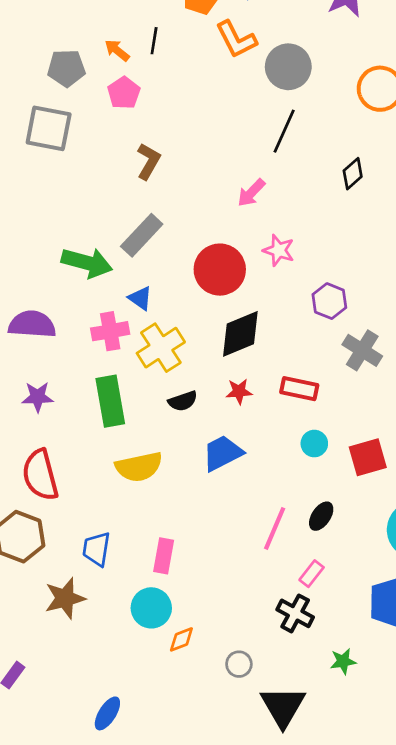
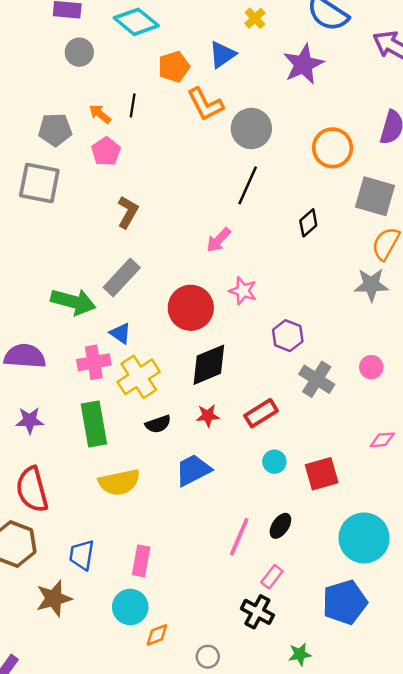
red rectangle: (299, 389) -> (261, 413), turned -44

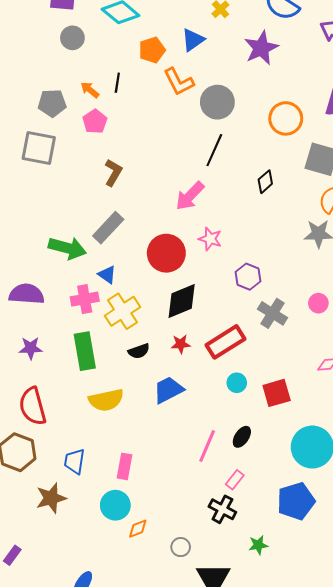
pink arrow: (219, 240) -> (190, 196), size x1.4
red rectangle: (261, 413) -> (226, 342), size x1.4

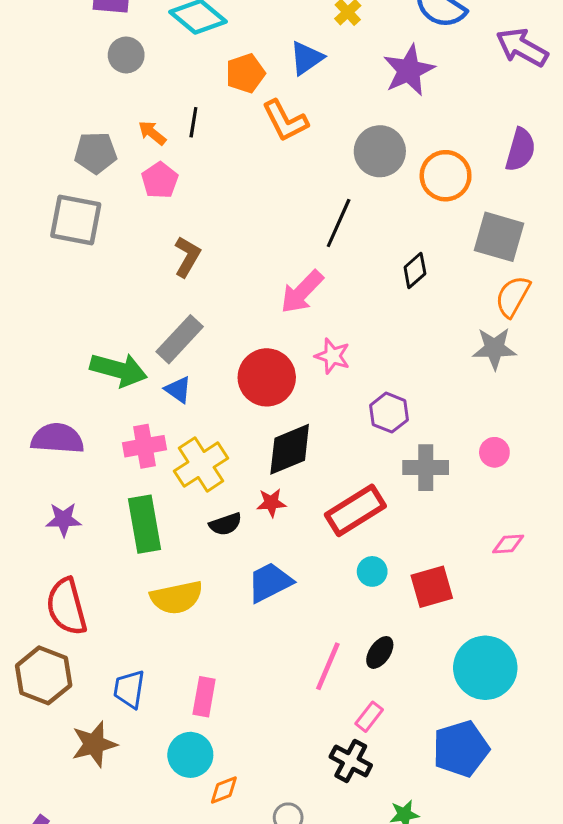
gray circle: (217, 102) -> (380, 151), moved
blue triangle: (107, 275) -> (178, 390), moved
gray cross: (272, 313) -> (426, 468), turned -32
red star: (181, 344) -> (271, 503), moved

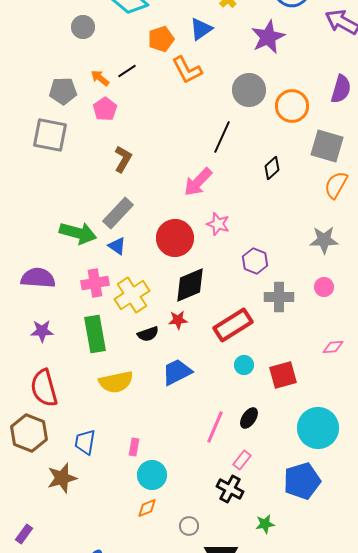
black line: (193, 122) -> (127, 71), turned 48
gray star: (494, 348) -> (324, 240), moved
pink rectangle: (204, 697) -> (134, 447), size x0.7
cyan circle: (190, 755) -> (152, 475), moved

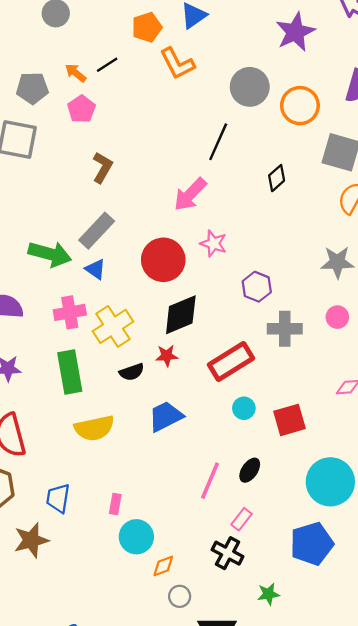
purple star: (268, 37) -> (295, 32), moved
orange diamond: (147, 508) -> (163, 566), moved

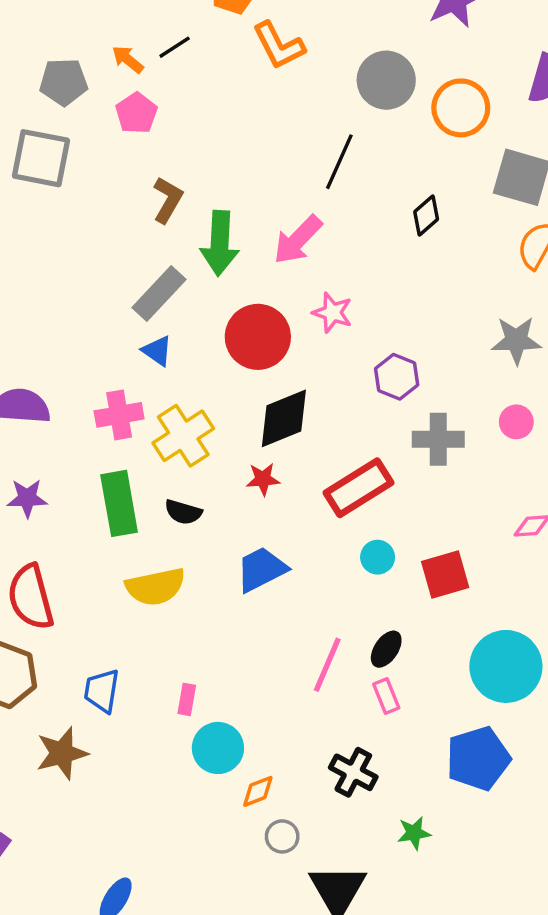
green arrow: (50, 254) -> (220, 243), moved, turned 78
black semicircle: (132, 372) -> (183, 512), moved, turned 35
pink rectangle: (242, 519) -> (386, 696), moved, turned -60

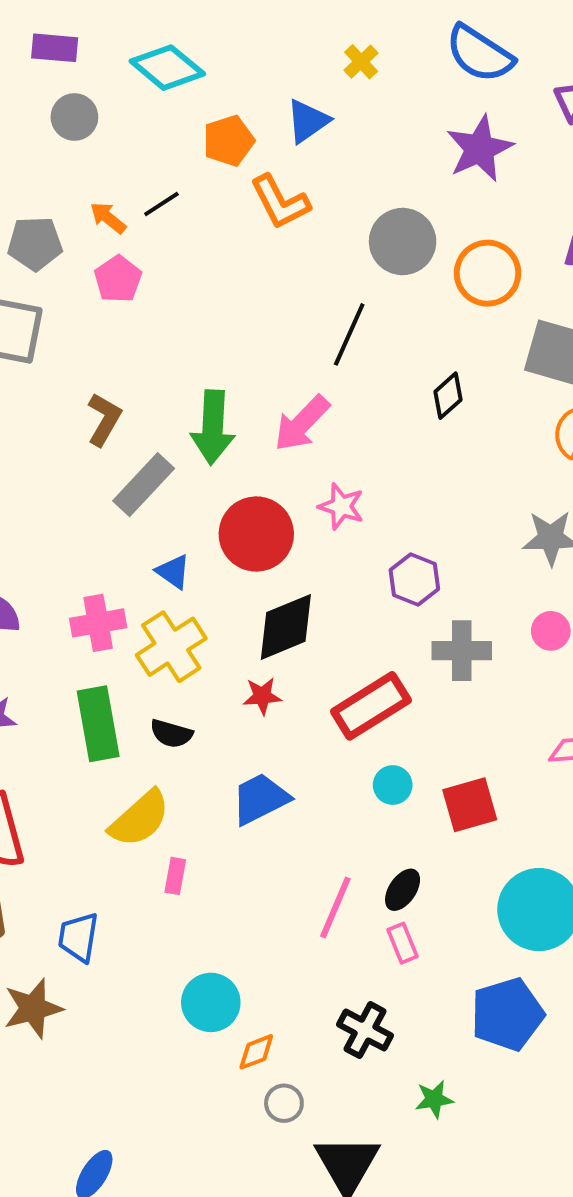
brown L-shape: (168, 200) -> (104, 419), moved
blue triangle: (157, 351) -> (173, 572), moved
yellow semicircle: (156, 587) -> (140, 819), turned -30
pink rectangle: (187, 699) -> (175, 876), moved

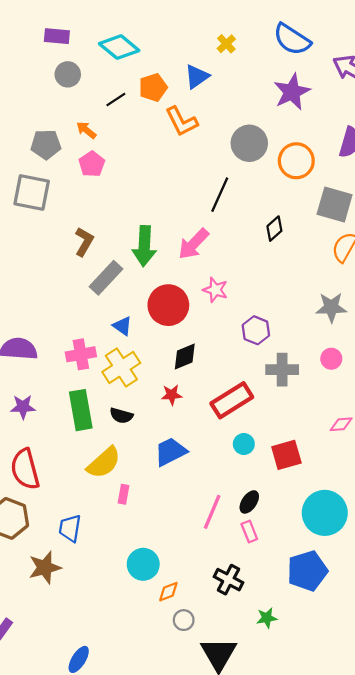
black line: (161, 204) -> (116, 100), moved
black diamond: (286, 627) -> (185, 357), size x0.7

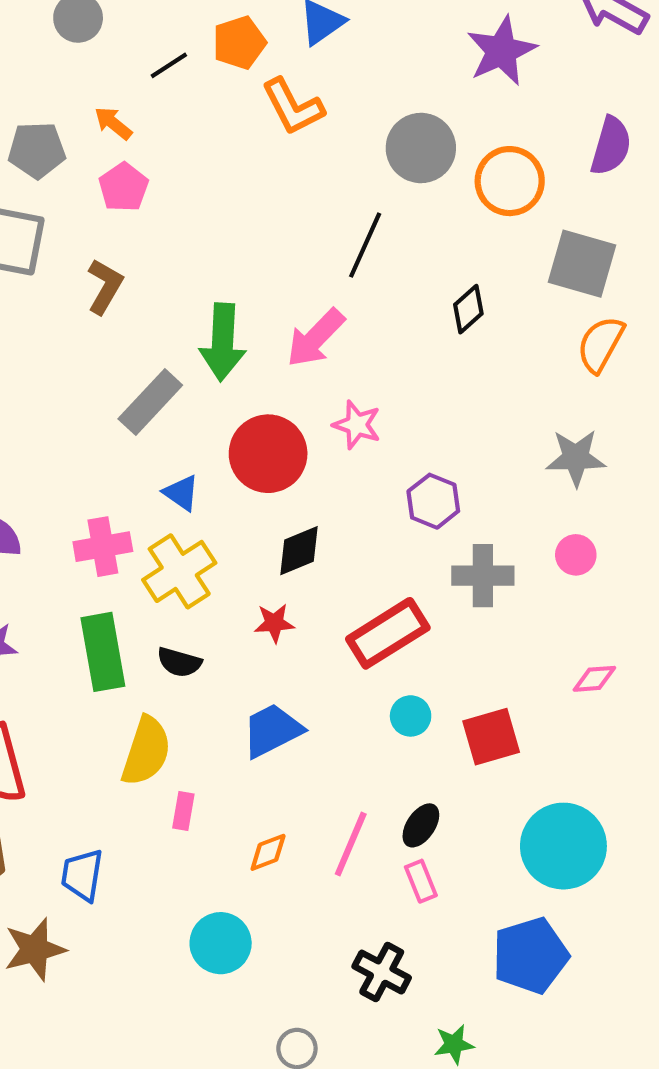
brown L-shape: (84, 242) -> (105, 286), moved
yellow semicircle: (104, 463) -> (146, 751), turned -30
orange diamond: (168, 592) -> (268, 852), moved

